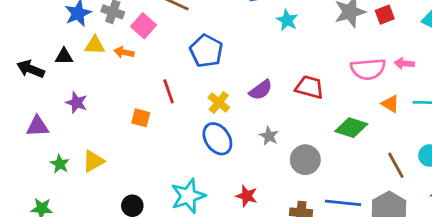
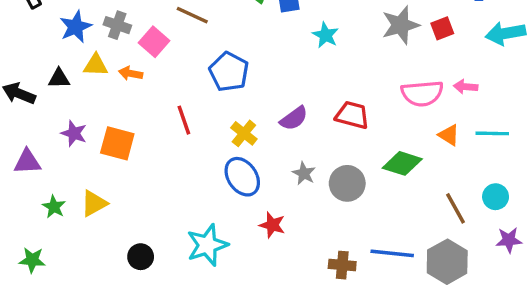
orange square: (141, 118) -> (117, 143), moved, size x1.5
gray circle: (305, 160) -> (347, 183), moved
red star: (247, 196) -> (272, 225), moved

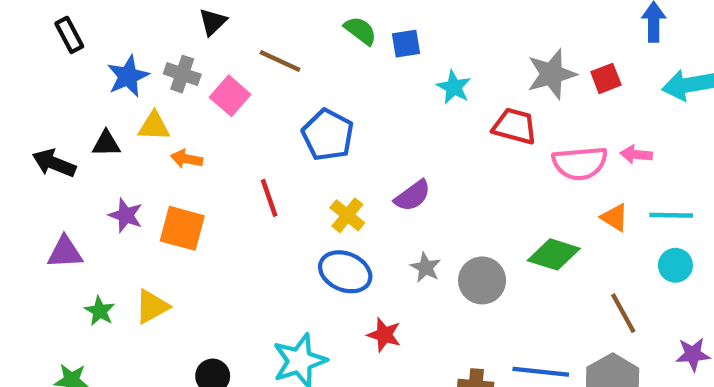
orange arrow: (131, 73) -> (187, 159), moved
red trapezoid: (352, 115) -> (515, 126), moved
blue ellipse: (242, 177) -> (345, 272), turned -33
cyan circle: (496, 197) -> (675, 265), moved

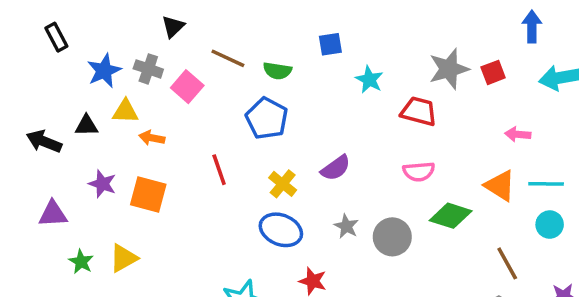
green semicircle: (360, 31) -> (277, 71), moved, turned 152
pink semicircle: (580, 163) -> (419, 171), moved, size x0.7
orange triangle: (615, 217) -> (500, 186), size x1.4

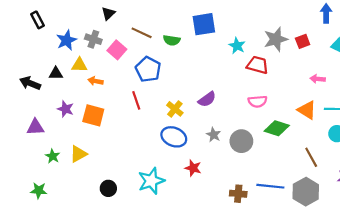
blue square: (330, 44) -> (204, 24), size x1.6
cyan star: (369, 80) -> (237, 46), moved
blue pentagon: (267, 118) -> (148, 69), moved

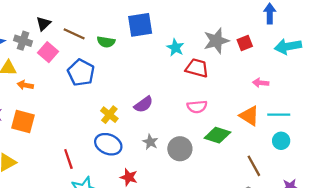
black triangle: (108, 13) -> (43, 24), moved
red line: (136, 100) -> (68, 159), moved

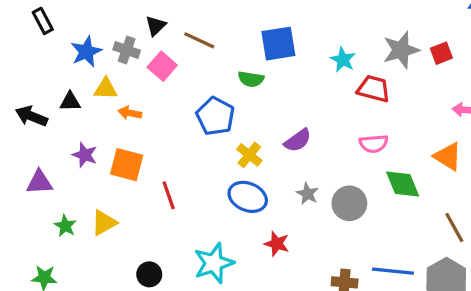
blue square: (140, 25) -> (278, 44), moved
green semicircle: (106, 42) -> (251, 79), moved
blue pentagon: (81, 73) -> (215, 116), moved
green diamond: (217, 135) -> (403, 184), turned 50
red line: (68, 159) -> (169, 195), moved

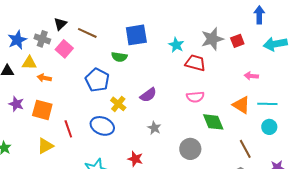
blue ellipse: (248, 197) -> (102, 126), moved
gray circle: (349, 203) -> (190, 149), moved
yellow triangle: (104, 223) -> (45, 146), moved

